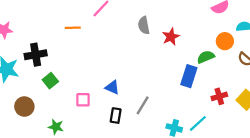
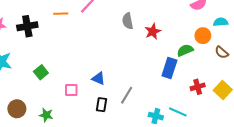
orange line: (73, 28) -> (61, 14), moved
black cross: (36, 55) -> (27, 26), moved
brown circle: (24, 107) -> (17, 109), moved
cyan line: (198, 123) -> (178, 112), turned 66

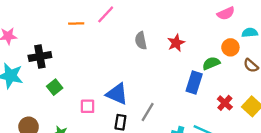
gray semicircle: (128, 21) -> (141, 41), moved
black cross: (27, 26) -> (40, 56), moved
blue triangle: (98, 78) -> (117, 94), size x1.5
red cross: (198, 87) -> (225, 103), turned -32

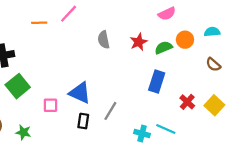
pink semicircle: (226, 13) -> (167, 14), moved
orange circle: (230, 47) -> (185, 40), moved
green semicircle: (211, 63) -> (164, 48), moved
green square: (55, 87) -> (18, 86), size x1.5

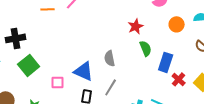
gray semicircle: (104, 40) -> (110, 58), moved
green semicircle: (164, 48) -> (146, 48), moved, turned 91
blue rectangle: (157, 82) -> (166, 62), moved

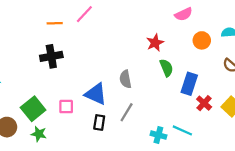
black cross: (16, 38) -> (51, 56), moved
green square: (29, 65) -> (33, 109), moved

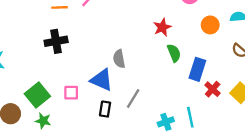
gray semicircle: (125, 79) -> (119, 59), moved
cyan line: (182, 130) -> (190, 117), turned 54
cyan cross: (158, 135) -> (166, 122), turned -35

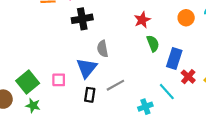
black cross: (56, 41) -> (82, 19), moved
blue triangle: (102, 80) -> (87, 68), turned 45
gray line: (133, 99) -> (115, 85), turned 30
cyan line: (190, 117) -> (167, 92), moved, turned -30

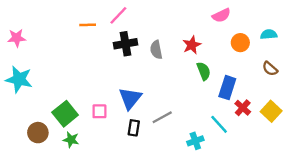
gray semicircle: (103, 49) -> (156, 50), moved

